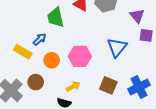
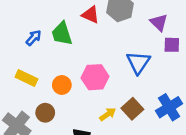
blue arrow: (40, 39) -> (34, 38), moved
brown square: (108, 85) -> (132, 109), turned 30
yellow arrow: (73, 86) -> (108, 114), moved

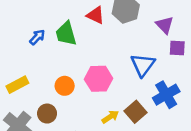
yellow rectangle: (26, 78) -> (17, 85), moved, turned -55
blue cross: (169, 107) -> (166, 95), moved

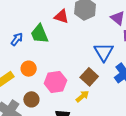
pink hexagon: (99, 79) -> (55, 82), moved
orange circle: (65, 86) -> (29, 69), moved
brown square: (135, 112) -> (89, 77), moved

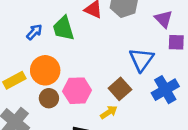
orange circle: (29, 69) -> (45, 70), size x1.5
brown circle: (31, 99) -> (49, 98), moved

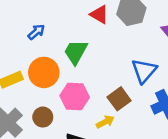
green trapezoid: (63, 28) -> (76, 52), moved, turned 40
brown circle: (49, 98) -> (43, 117), moved

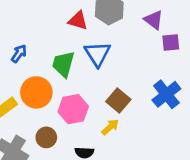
blue triangle: (144, 71) -> (97, 54), moved

